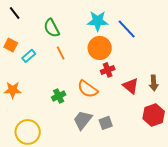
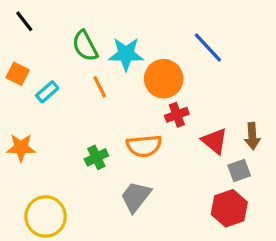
cyan star: (98, 21) -> (126, 54), moved
orange semicircle: (88, 89) -> (144, 146), turned -40
red hexagon: (154, 115) -> (229, 208), moved
gray square: (106, 123) -> (239, 171), moved

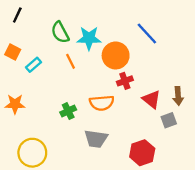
black line: (24, 21) -> (17, 15), turned 63
gray trapezoid: (136, 197) -> (96, 139), turned -120
red hexagon: (229, 208) -> (142, 153), moved

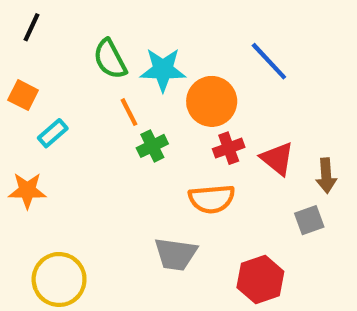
cyan rectangle: (33, 65) -> (53, 133), moved
red triangle: (151, 99) -> (277, 159), moved
orange semicircle: (102, 103) -> (212, 199), moved
green cross: (68, 111) -> (152, 146), moved

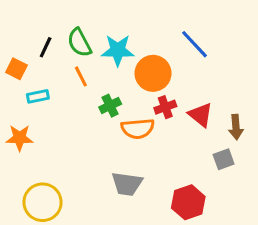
black line: (32, 27) -> (46, 47), moved
orange line: (129, 112) -> (81, 76), moved
cyan rectangle: (53, 133) -> (38, 96), turned 30
orange semicircle: (212, 199) -> (138, 129), moved

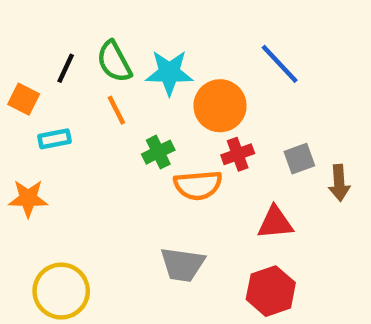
red triangle: (201, 115) -> (275, 223), moved, turned -44
gray square: (224, 159) -> (299, 159), moved

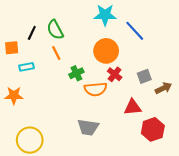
cyan star: (169, 73) -> (105, 15), moved
orange square: (24, 99) -> (12, 48), turned -32
red cross: (238, 154) -> (115, 74), turned -32
brown arrow: (339, 183) -> (163, 88), turned -112
red hexagon: (271, 291) -> (153, 129), moved

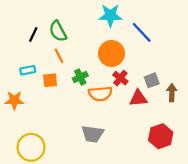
orange square: (12, 48) -> (50, 80), moved
brown arrow: (163, 88) -> (172, 93), turned -63
red triangle: (133, 107) -> (138, 98), moved

